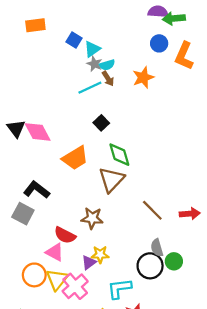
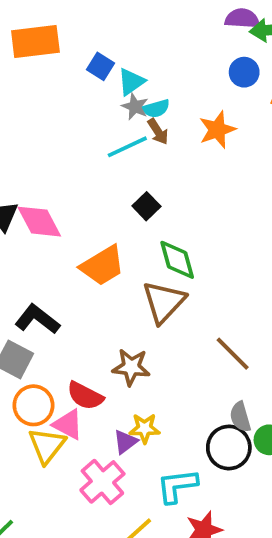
orange rectangle: (35, 25) -> (35, 42), size x1.4
orange circle: (34, 275) -> (33, 405), moved
yellow triangle: (57, 279) -> (47, 446), moved

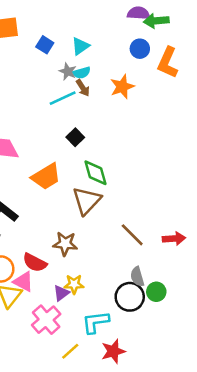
cyan triangle: (131, 82) -> (80, 46), moved

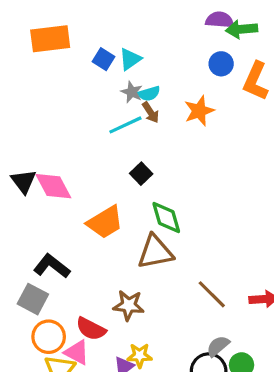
cyan triangle: (80, 46) -> (130, 59), moved
brown triangle: (87, 201) -> (155, 252), turned 36
gray semicircle: (137, 277) -> (218, 346), turned 66

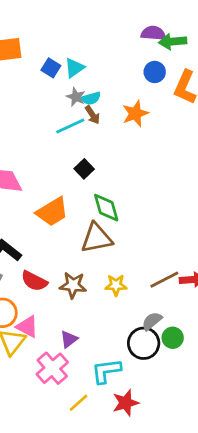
brown line: (212, 294) -> (164, 280), moved, turned -72
red semicircle: (91, 329) -> (34, 281), moved
yellow star: (140, 356) -> (116, 285), moved

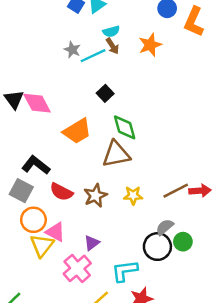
gray star: (76, 97) -> (72, 50), moved
brown star: (73, 285) -> (95, 195), turned -30

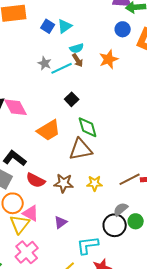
brown star: (95, 195) -> (64, 183), turned 30
pink cross: (77, 268) -> (27, 252), moved

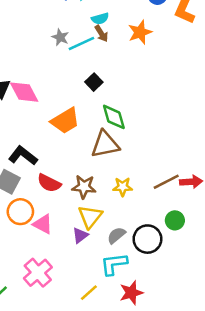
gray semicircle: (121, 209) -> (116, 235), moved
green circle: (136, 221) -> (175, 220), moved
yellow triangle: (20, 224) -> (90, 217), moved

